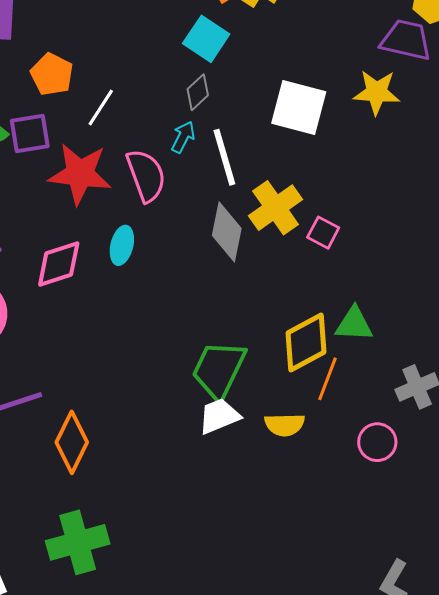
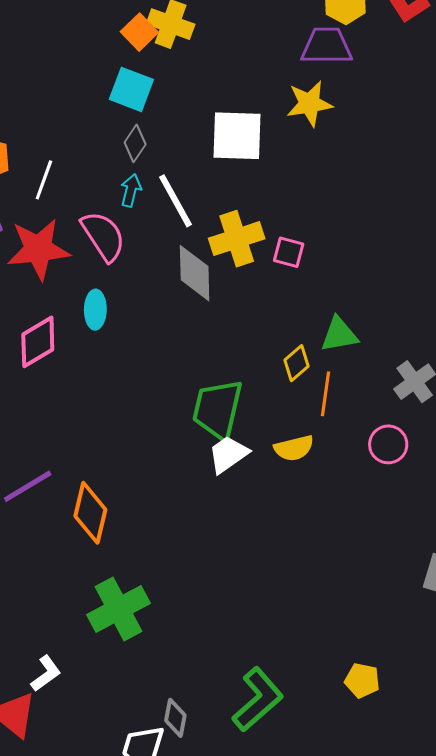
yellow cross: (275, 208) -> (237, 239), turned 30
yellow diamond: (306, 342) -> (296, 363), size x0.6

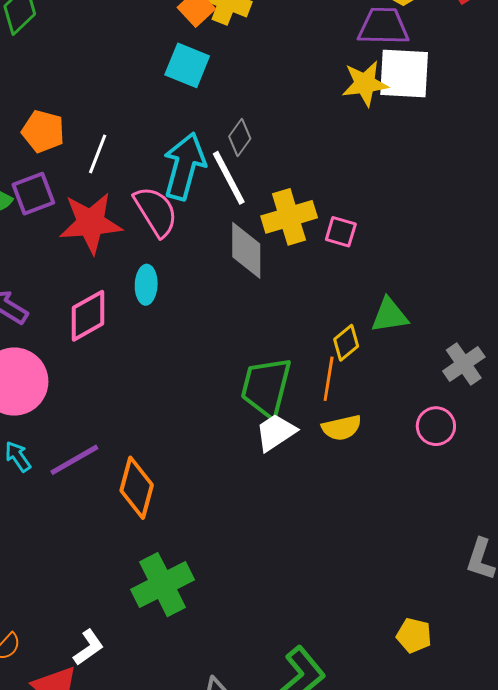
white square: (237, 136) -> (404, 74), moved
gray diamond: (135, 143) -> (240, 137), moved
cyan arrow: (131, 190) -> (184, 166), size x2.0
orange line: (325, 394) -> (329, 379), moved
yellow pentagon: (362, 680) -> (414, 635), moved

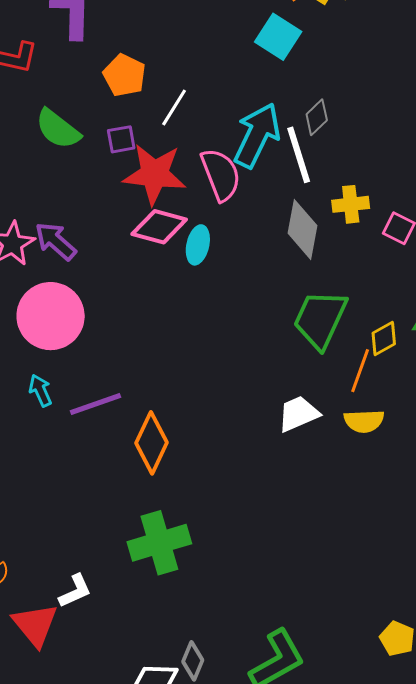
purple square: (33, 194) -> (121, 139), moved, size x0.7
yellow cross: (289, 217) -> (351, 204), size x0.7
pink diamond: (88, 316) -> (159, 227), moved, turned 34
green trapezoid: (266, 387) -> (320, 319), moved

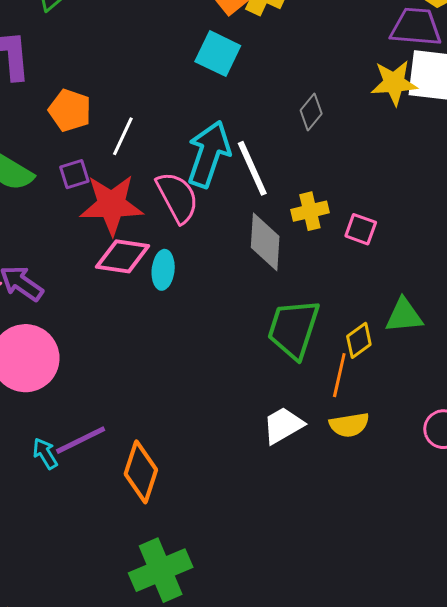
gray diamond: (317, 117) -> (311, 112), moved
cyan arrow: (40, 390) -> (45, 453), moved

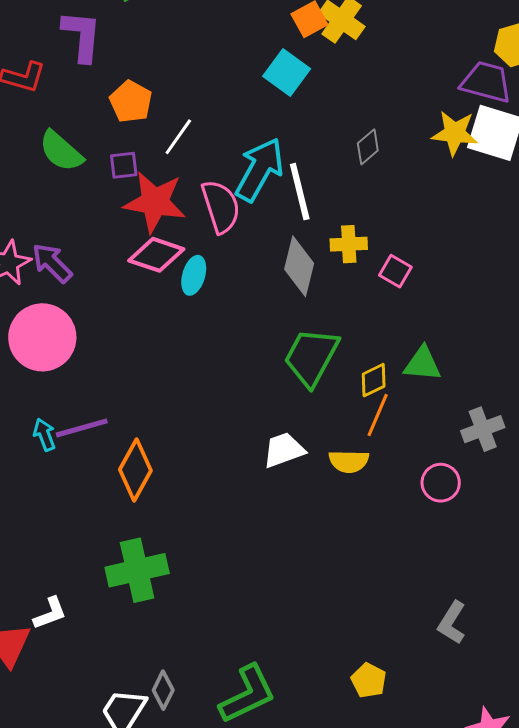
orange line: (339, 375) -> (378, 415), moved

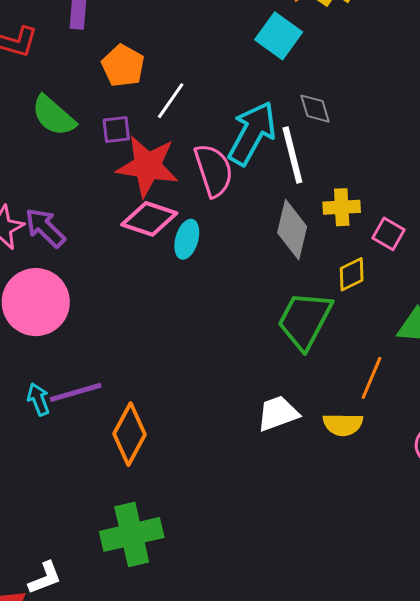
gray diamond: (368, 147) -> (315, 109), moved, turned -66
yellow diamond: (374, 380) -> (352, 274), moved

